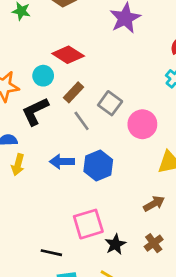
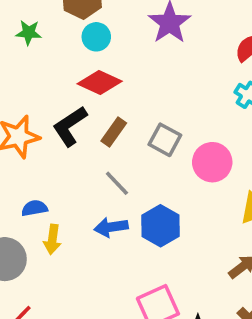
cyan circle: (43, 76) -> (96, 37), moved
black L-shape: (35, 111) -> (70, 126), moved
gray line: (82, 121) -> (117, 183), moved

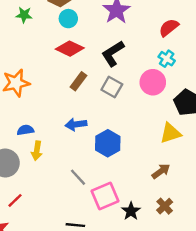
black L-shape: (70, 126) -> (113, 53), moved
pink circle: (212, 162) -> (153, 82), moved
gray line: (117, 183) -> (78, 177), moved
blue arrow: (111, 227) -> (76, 124), moved

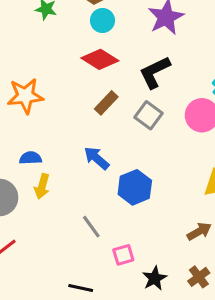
blue arrow: (76, 124) -> (97, 158), turned 42
pink square: (105, 196) -> (123, 255), size x0.6

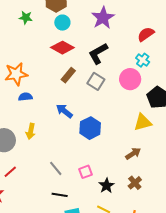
blue semicircle: (30, 158) -> (25, 97), moved
gray line: (91, 227) -> (56, 168), moved

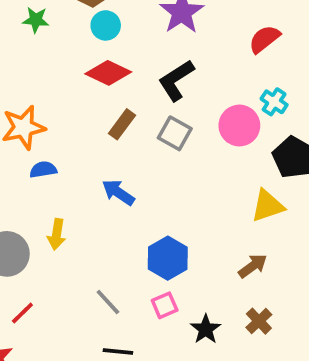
cyan cross: (143, 60) -> (274, 102), moved
blue hexagon: (90, 128) -> (168, 258), moved

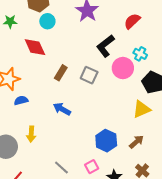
red diamond: (108, 73) -> (35, 47), moved, turned 45
black L-shape: (176, 80) -> (105, 46), moved
blue hexagon: (168, 258) -> (106, 141), moved

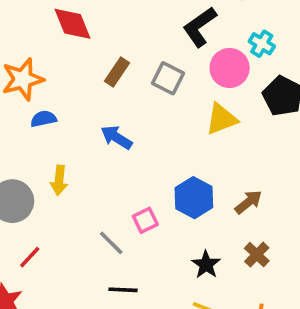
yellow triangle: (142, 109) -> (221, 119), moved
pink square: (92, 167) -> (145, 220), moved

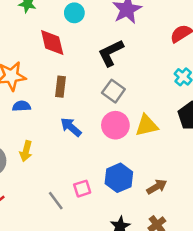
black L-shape: (200, 27) -> (111, 53), moved
pink circle: (230, 68) -> (115, 125), moved
brown rectangle: (117, 72) -> (61, 87), moved, turned -36

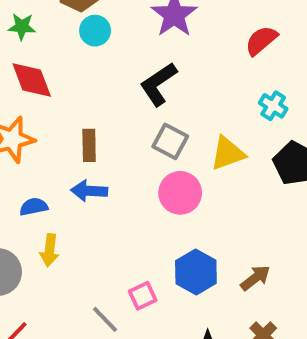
red diamond: (52, 42) -> (32, 80), moved
blue semicircle: (21, 106) -> (34, 207), moved
yellow triangle: (147, 125) -> (228, 153), moved
blue arrow: (71, 127) -> (89, 191), moved, turned -30

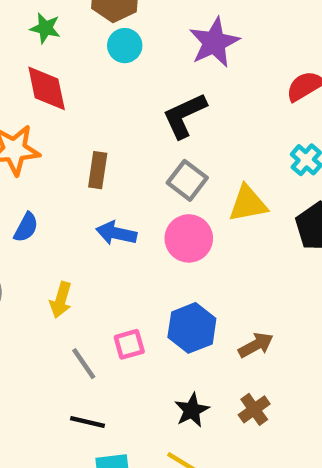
blue arrow: (89, 191) -> (116, 233), moved
blue semicircle: (34, 207) -> (26, 227), turned 120
yellow arrow: (50, 250) -> (61, 300), moved

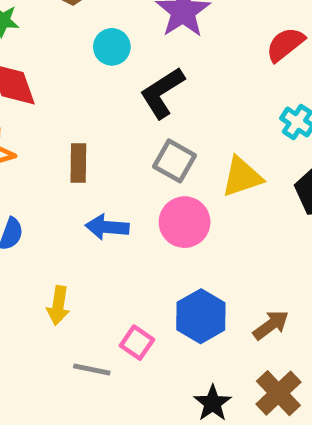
cyan circle: (125, 46) -> (112, 47), moved
pink square: (129, 344) -> (137, 343), turned -32
gray line: (84, 364) -> (92, 370), turned -36
brown cross: (254, 409) -> (278, 393), size x1.4

